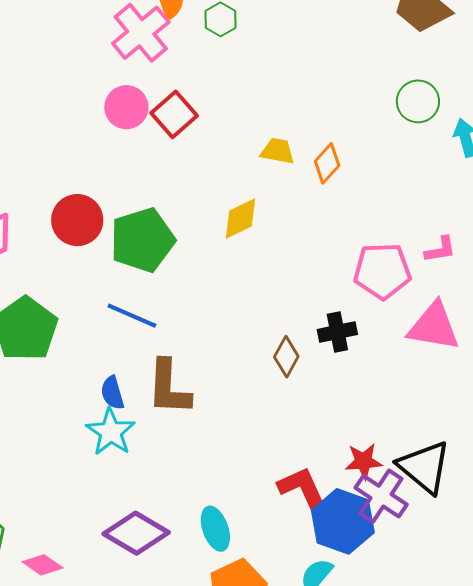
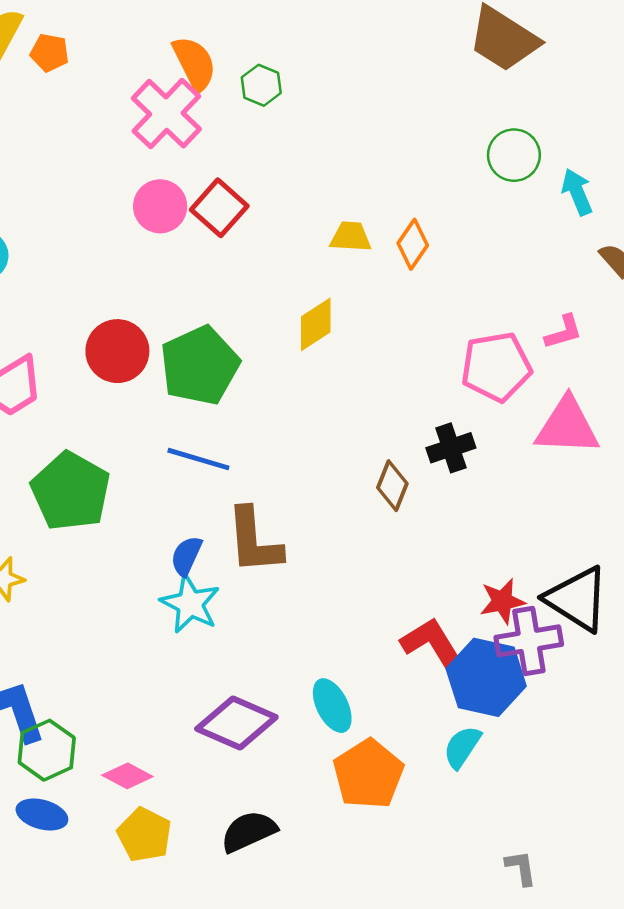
blue semicircle: (112, 393) -> (186, 556), turned 48
purple cross: (381, 496) -> (529, 641), turned -36

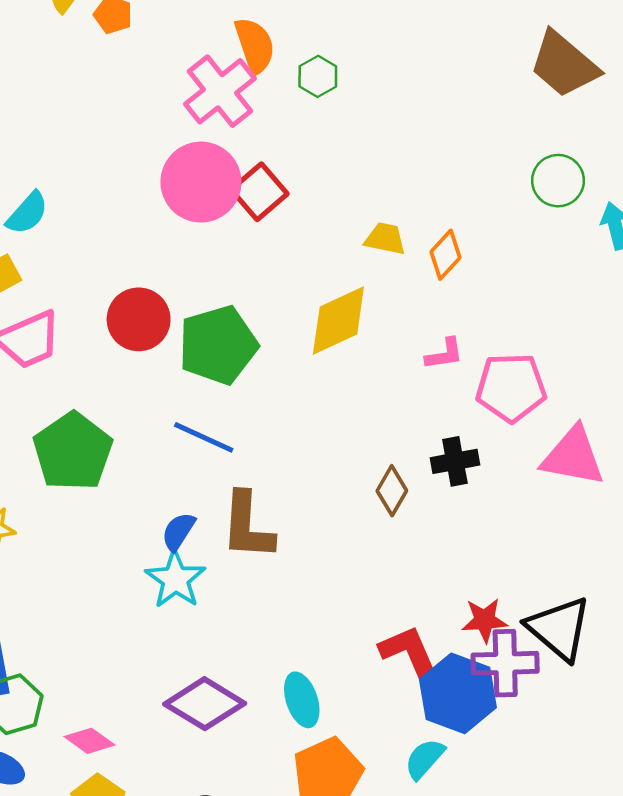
pink circle: (160, 206) -> (201, 182), size x1.5
yellow diamond: (316, 324) -> (338, 321), size x1.4
pink L-shape: (564, 332) -> (444, 354), moved

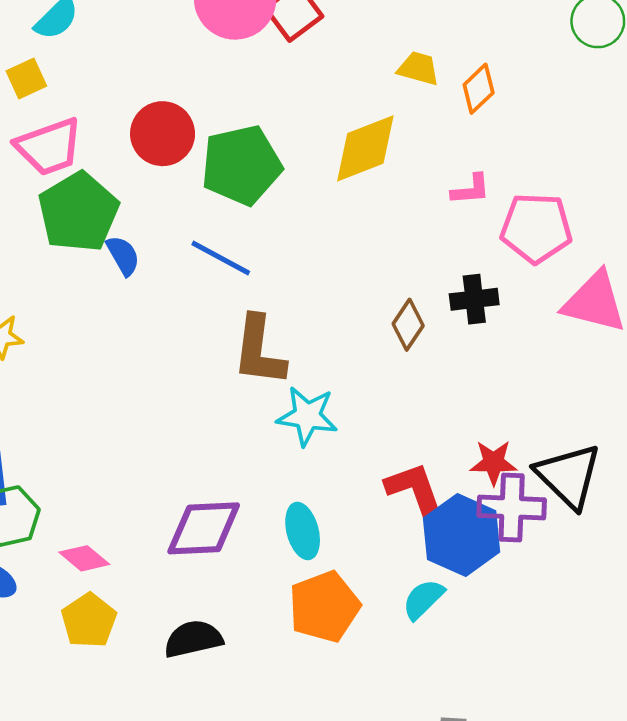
green pentagon: (73, 451) -> (78, 212), moved
blue semicircle: (178, 532) -> (123, 255), moved, turned 114
cyan star: (175, 579) -> (307, 416), moved, turned -30
purple diamond: (205, 704) -> (204, 528), turned -38

